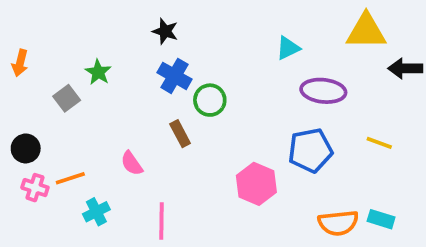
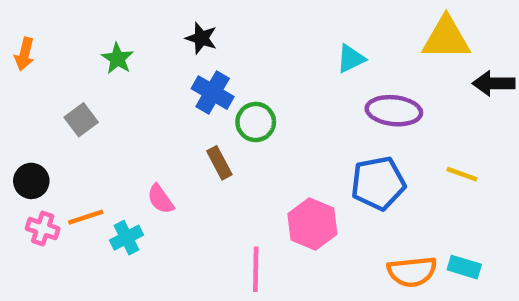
orange arrow: (20, 63) -> (25, 54), moved
green star: (98, 72) -> (117, 59), moved
cyan cross: (96, 212) -> (126, 238), moved
pink line: (161, 221) -> (256, 269), moved

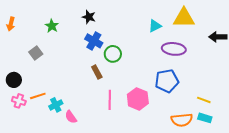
yellow triangle: (446, 38) -> (184, 18), moved
yellow line: (462, 174) -> (204, 100), moved
pink semicircle: (160, 199) -> (71, 117), moved
pink line: (256, 269) -> (110, 100), moved

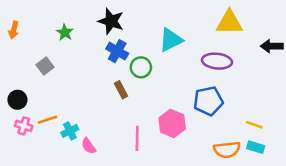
black star: (89, 17) -> (111, 21), size x1.5
cyan triangle: (155, 26) -> (171, 40), moved, size x1.5
pink line: (110, 100) -> (137, 138), moved

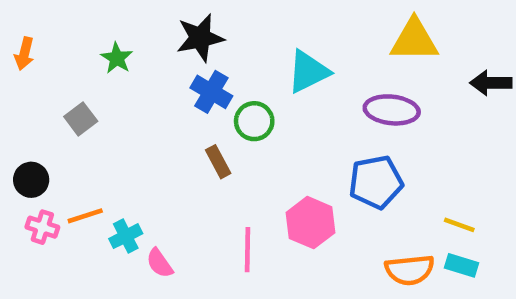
black star: (111, 21) -> (200, 38), turned -30

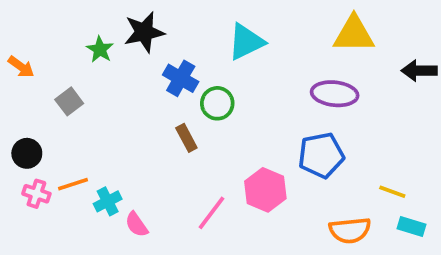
black star: (200, 38) -> (144, 32), moved
orange arrow: (24, 54) -> (21, 67), moved, turned -68
cyan triangle: (308, 72) -> (246, 42), moved
pink line: (247, 250) -> (211, 213), turned 36
cyan rectangle: (461, 265) -> (412, 226), moved

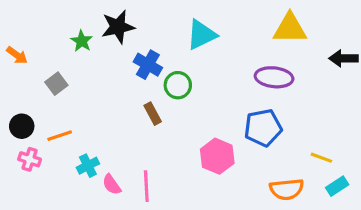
orange line: (73, 184) -> (60, 136), moved
pink line: (211, 213) -> (146, 186), moved, turned -40
cyan rectangle: (412, 226) -> (337, 186), turned -50

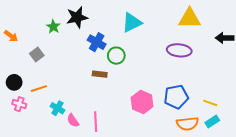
brown rectangle: (153, 114) -> (100, 74), turned -56
blue pentagon: (263, 128) -> (176, 97), moved
cyan cross: (88, 166) -> (57, 108), turned -32
cyan rectangle: (337, 186) -> (212, 122), moved

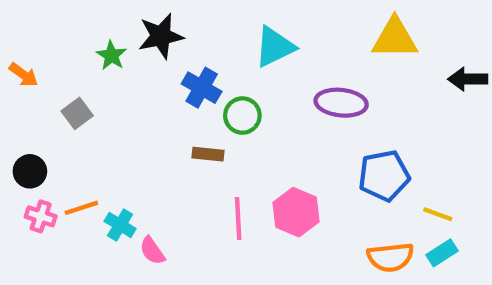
purple ellipse: (179, 50) -> (341, 103), moved
orange line: (39, 89) -> (81, 208), moved
blue pentagon: (176, 97) -> (384, 176), moved
pink line: (96, 122) -> (238, 219), moved

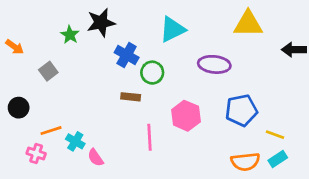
pink hexagon: (296, 212) -> (186, 116), moved
pink cross: (41, 216) -> (36, 154), moved

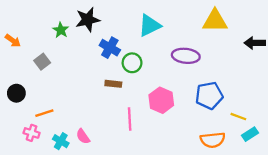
cyan cross: (75, 141) -> (61, 141), moved
cyan rectangle: (278, 159) -> (250, 134), moved

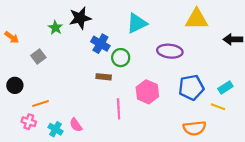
cyan rectangle: (250, 134) -> (225, 87), moved

